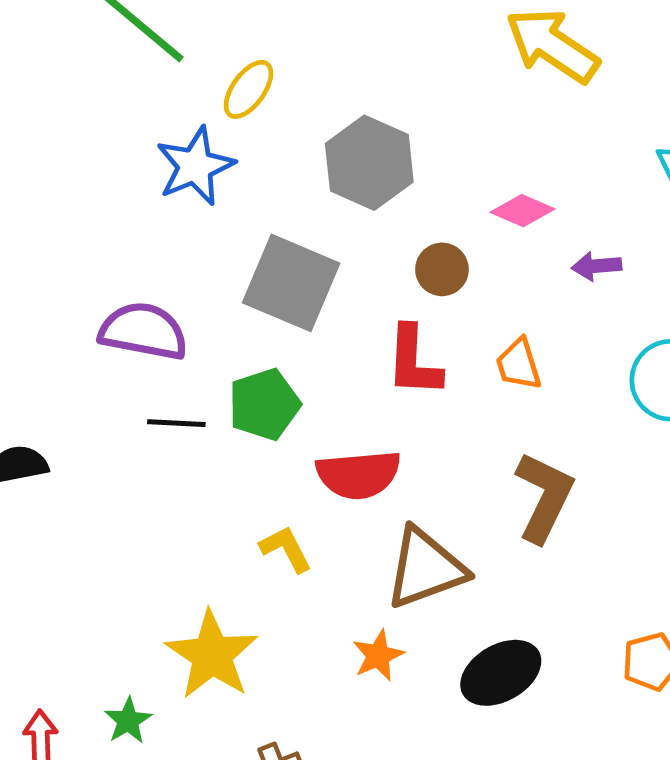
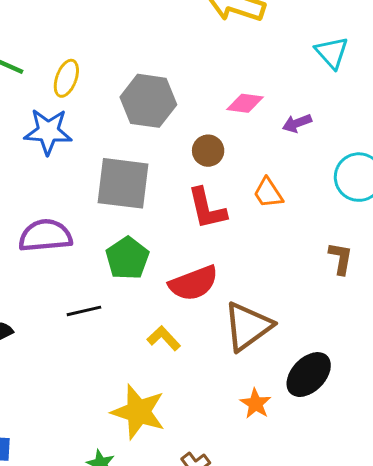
blue star: (195, 166) -> (48, 132), turned -30
black line: (176, 423) -> (84, 311), moved
brown L-shape: (544, 497) -> (341, 258), moved, size x0.6
orange star: (378, 656) -> (256, 404), moved

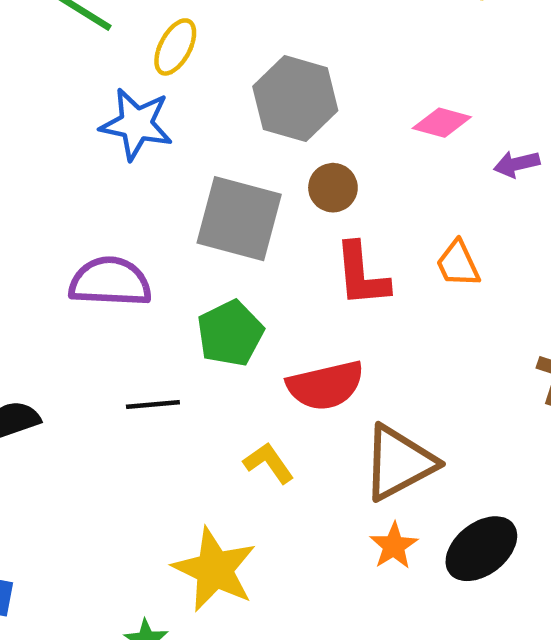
brown circle: (208, 151) -> (333, 188), moved
orange star: (256, 404) -> (394, 546), moved

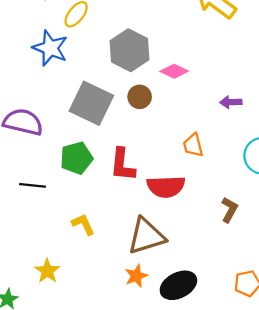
pink diamond: (442, 123) -> (174, 71), moved
red L-shape: (362, 275) -> (123, 165), moved
red semicircle: (326, 385) -> (166, 187), moved
yellow star: (215, 570) -> (47, 271), size x0.6

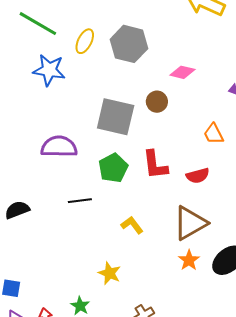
blue star: (50, 48) -> (49, 70), moved
gray hexagon: (130, 50) -> (129, 44), moved
red semicircle: (166, 187) -> (198, 176), size x0.7

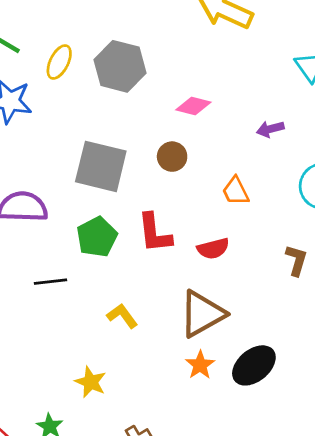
brown circle: (157, 102) -> (172, 157), moved

